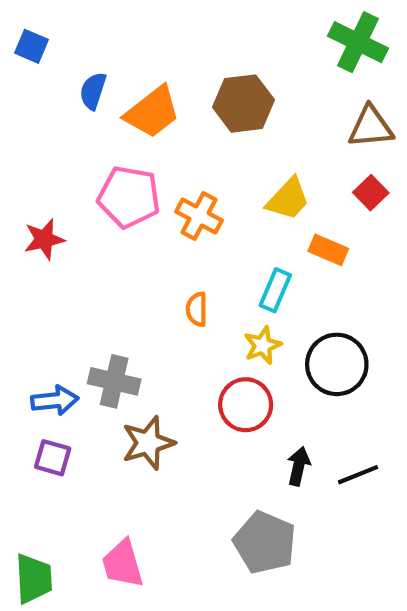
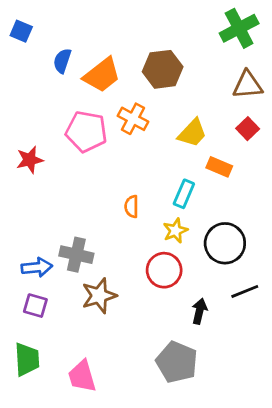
green cross: (358, 42) -> (239, 28), turned 36
orange cross: (199, 216) -> (133, 119), moved
black line: (358, 475) -> (245, 291), moved
green trapezoid: (34, 579) -> (27, 359), moved

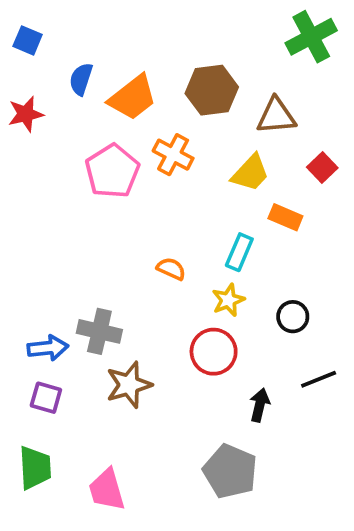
brown triangle: (248, 85) -> (276, 116), moved
pink pentagon: (86, 132) -> (112, 171), turned 30
red star: (30, 160) -> (26, 114), moved
orange semicircle: (132, 207) -> (171, 269), turned 115
black circle: (225, 243) -> (293, 317), size x0.6

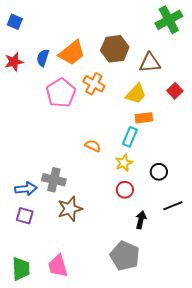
blue semicircle: (81, 79) -> (43, 58), moved
orange rectangle: (285, 217) -> (144, 118), moved, turned -30
red circle: (214, 352) -> (125, 190), moved, size x0.7
green trapezoid: (35, 468) -> (21, 269), moved

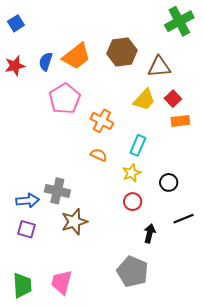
blue square: (15, 22) -> (16, 23), turned 35
orange cross: (94, 84) -> (102, 121), moved
red square: (175, 91) -> (173, 99), moved
orange rectangle: (144, 118) -> (180, 121), moved
pink trapezoid: (58, 266) -> (62, 282), turned 30

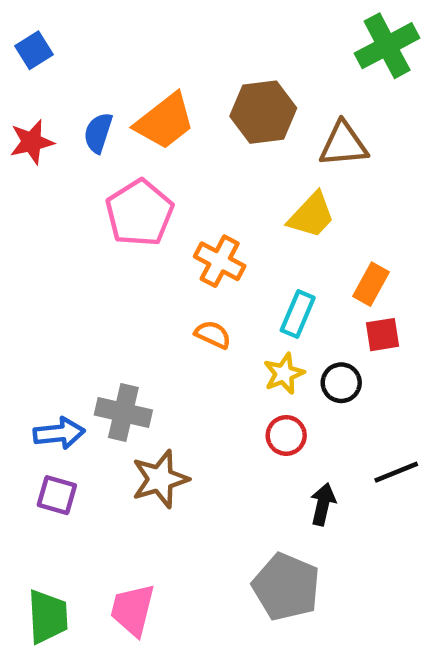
red square: (173, 99) -> (382, 335), moved, turned 35
orange rectangle: (180, 121) -> (371, 284), moved, turned -54
black circle: (169, 182) -> (341, 383), moved

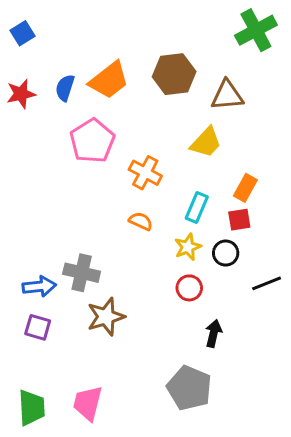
red square: (382, 335) -> (239, 220), moved
black line: (396, 472) -> (267, 283), moved

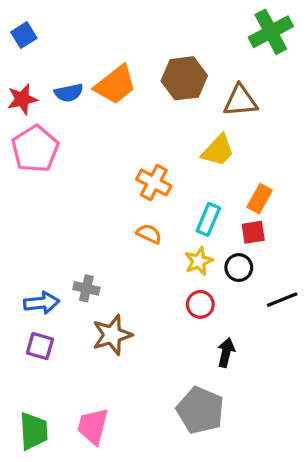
blue semicircle: (65, 88) -> (69, 93), turned -120
pink pentagon: (92, 141) -> (35, 149), moved
gray cross: (82, 273) -> (86, 288), size x0.7

